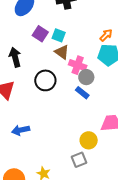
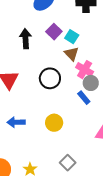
black arrow: (15, 57) -> (25, 39), moved
yellow circle: (89, 140) -> (54, 123), moved
gray square: (79, 160) -> (68, 163), turned -35

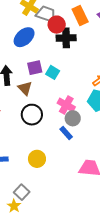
purple square: (54, 32) -> (35, 68), turned 35
brown triangle: (72, 54) -> (25, 88), moved
gray square: (68, 163) -> (22, 192), moved

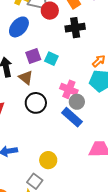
black cross: (66, 38) -> (75, 28), moved
blue rectangle: (66, 133) -> (72, 117), size x1.5
yellow circle: (37, 159) -> (48, 160), moved

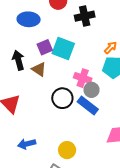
blue ellipse: (19, 27) -> (29, 19), turned 55
cyan square: (51, 59) -> (63, 49), size x1.6
black circle: (36, 103) -> (62, 98), moved

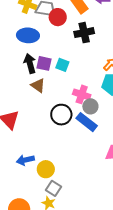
purple square: (45, 47) -> (44, 63), turned 35
cyan square: (63, 49) -> (62, 65), size x0.6
black arrow: (18, 60) -> (30, 63), moved
yellow circle: (67, 150) -> (46, 169), moved

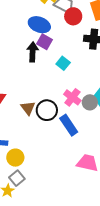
purple square: (44, 63) -> (44, 42), moved
brown triangle: (38, 85) -> (28, 108), moved
gray circle: (90, 106) -> (90, 102), moved

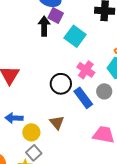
cyan square: (63, 63) -> (75, 36), size x1.5
gray circle: (90, 102) -> (104, 91), moved
brown triangle: (28, 108) -> (57, 123), moved

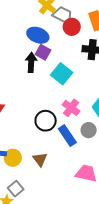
yellow circle: (31, 132) -> (13, 158), moved

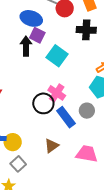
pink cross: (71, 108) -> (57, 93), moved
brown triangle: (40, 159) -> (52, 146), moved, turned 35
gray square: (16, 189) -> (18, 164), moved

